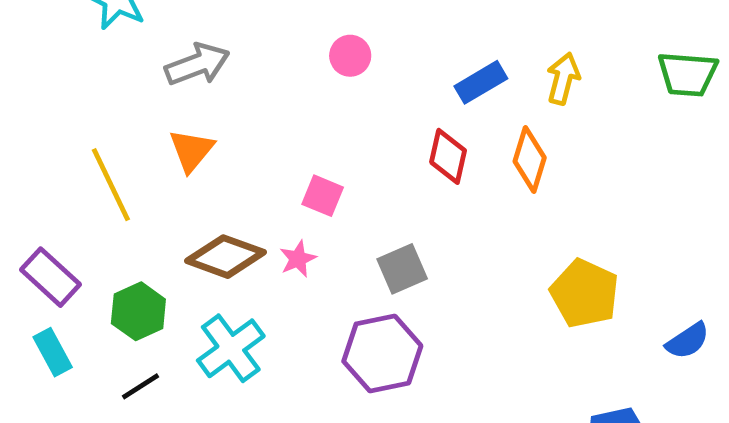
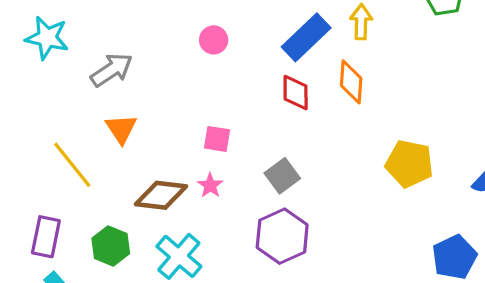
blue rectangle: (481, 82) -> (306, 37), size x1.4
purple rectangle: (51, 277) -> (46, 237), turned 72

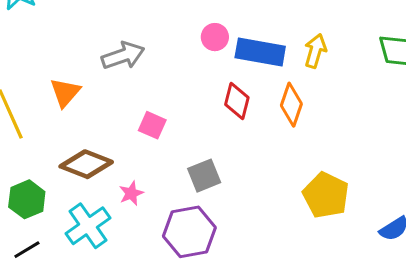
blue rectangle: (306, 37) -> (260, 52), turned 39
pink circle: (214, 40) -> (215, 37), moved
gray arrow: (112, 70) -> (123, 56), moved
pink star: (210, 185) -> (131, 193), moved

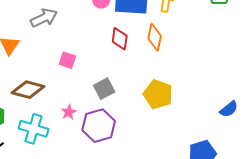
pink star: (131, 193) -> (69, 112), moved
yellow pentagon: (326, 195) -> (158, 94), moved
cyan cross: (88, 226) -> (34, 129), turned -32

